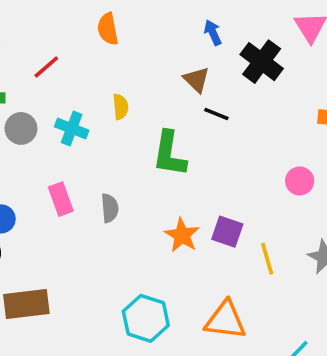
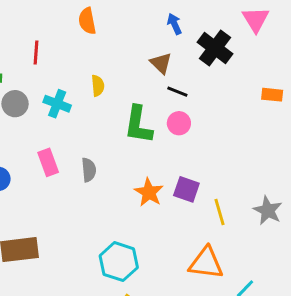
red line: (46, 67) -> (36, 53), turned -45
pink circle: (300, 181) -> (179, 123), moved
orange triangle: (225, 320) -> (206, 263), moved

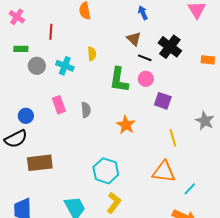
black cross: (215, 48) -> (170, 47), moved
purple square: (186, 189) -> (163, 101), moved
gray star: (268, 210) -> (205, 121), moved

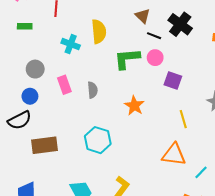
yellow semicircle: (92, 54) -> (99, 32), size x1.6
gray circle: (37, 66) -> (35, 69), moved
green L-shape: (119, 80) -> (127, 59), turned 76
cyan hexagon: (106, 171) -> (98, 140), moved

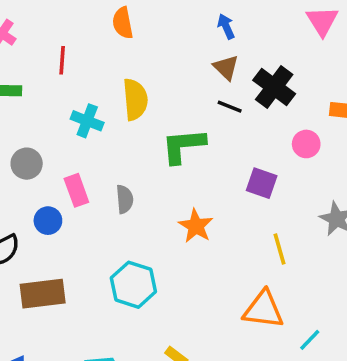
brown triangle: (143, 16) -> (226, 67), moved
pink circle: (155, 58) -> (306, 144), moved
blue circle: (30, 96) -> (48, 221), moved

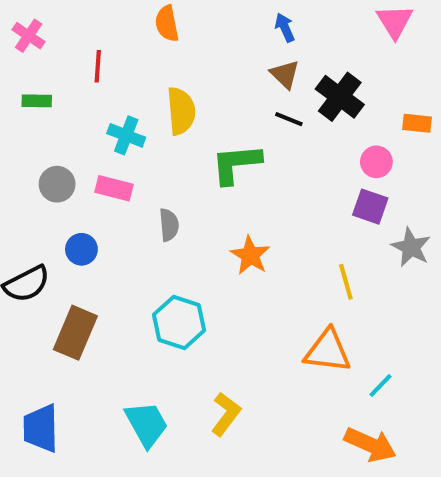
purple square: (262, 183) -> (370, 207), moved
pink rectangle: (76, 190) -> (114, 188), moved, turned -56
brown rectangle: (43, 294) -> (75, 333), turned -60

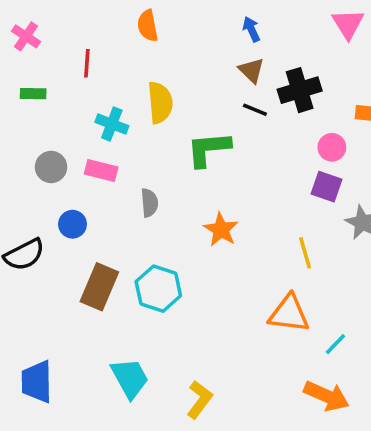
black cross: (340, 97) -> (300, 90), turned 36
brown rectangle: (75, 333) -> (99, 287), moved
yellow L-shape: (226, 414) -> (200, 400), moved

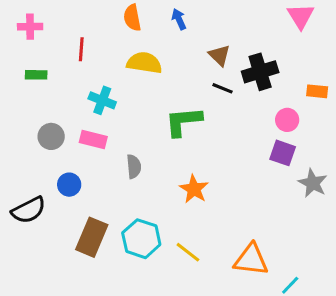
blue arrow: (251, 29) -> (179, 19), moved
pink cross: (26, 36) -> (30, 27), turned -35
yellow semicircle: (160, 103) -> (144, 63), moved, turned -76
yellow line: (305, 253) -> (188, 252), moved, turned -36

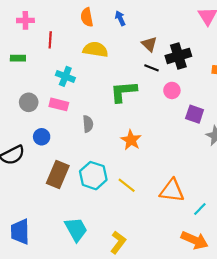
pink cross: (30, 27) -> (25, 20), moved
pink circle: (287, 120) -> (172, 90), moved

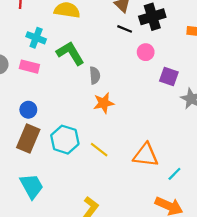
green L-shape: (123, 92) -> (70, 53), moved, turned 64
gray semicircle: (88, 124) -> (95, 75), moved
blue circle: (42, 137) -> (28, 110), moved
orange star: (131, 140) -> (104, 103), turned 30
cyan trapezoid: (76, 229) -> (32, 186), moved

